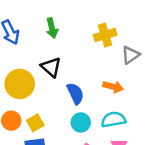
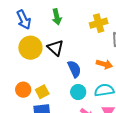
yellow circle: (20, 84) -> (30, 48), moved

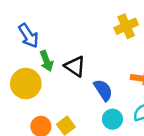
green arrow: (57, 17) -> (46, 61), moved
yellow circle: (30, 48) -> (26, 84), moved

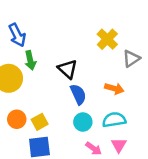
yellow cross: (126, 26) -> (107, 39), turned -30
black triangle: (75, 66) -> (68, 69), moved

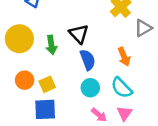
green arrow: (30, 60) -> (51, 45), moved
orange arrow: (114, 88) -> (124, 57), turned 48
cyan semicircle: (114, 120) -> (122, 88), turned -130

